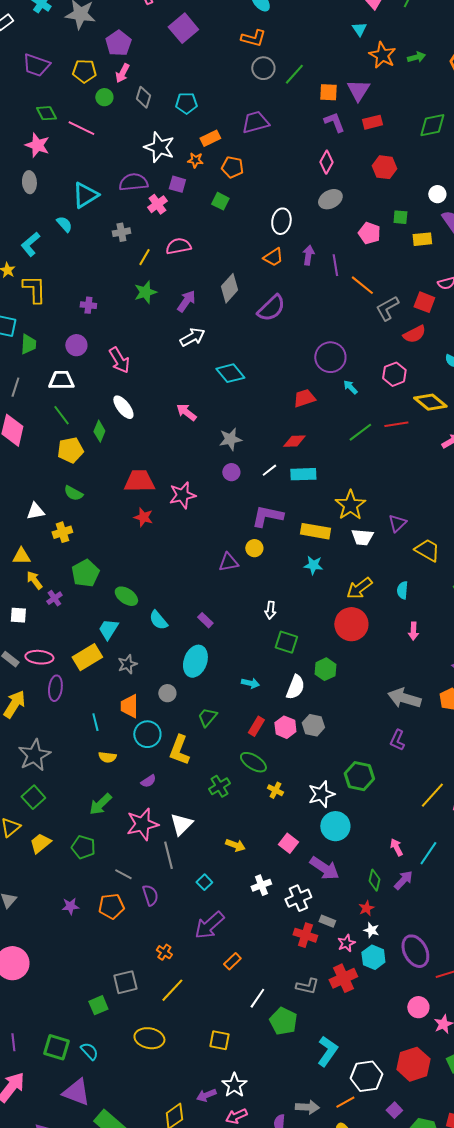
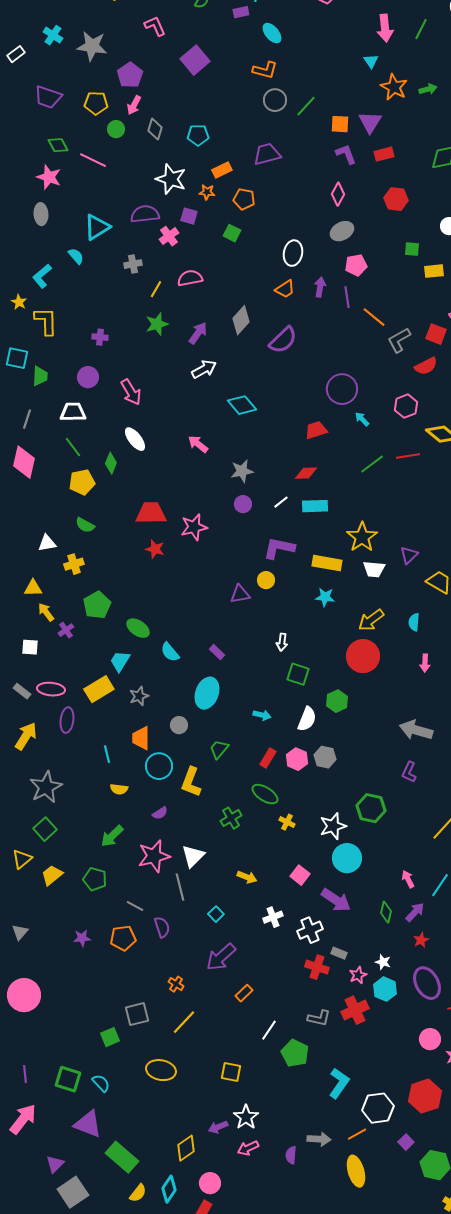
pink pentagon: (369, 233) -> (356, 265), moved, turned -30
red star: (366, 908) -> (421, 940), moved

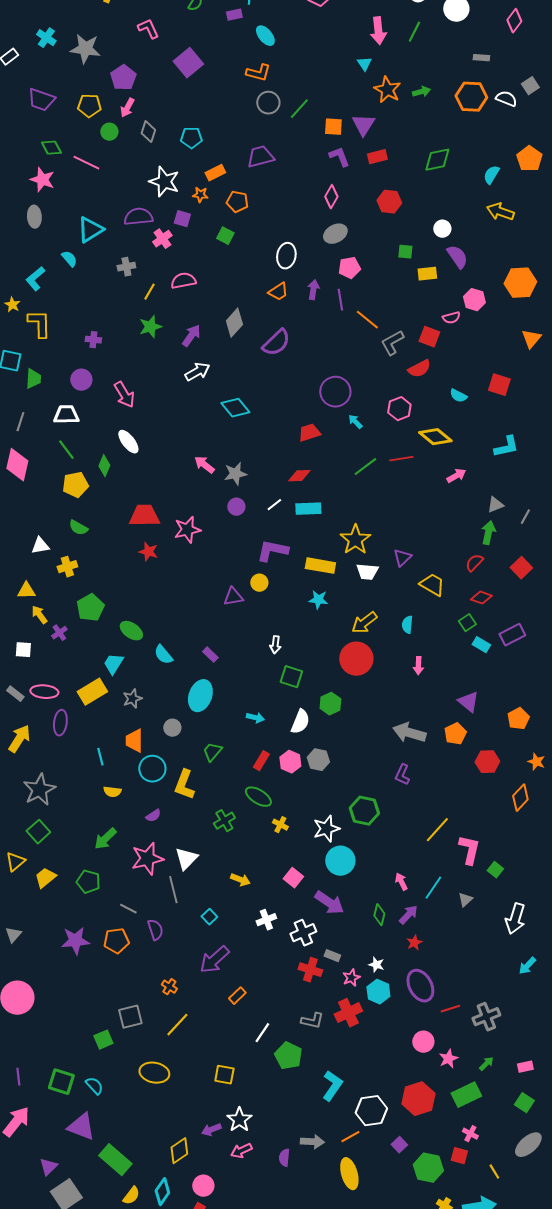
pink arrow: (198, 444) -> (204, 465), moved
purple star: (82, 938) -> (75, 941), size x1.6

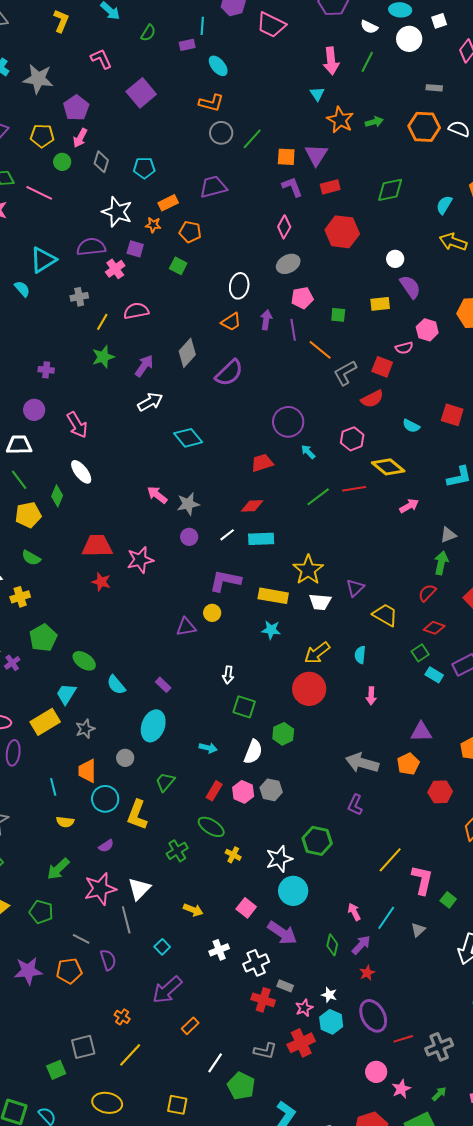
red hexagon: (389, 202) -> (342, 232), size x1.4
green square: (405, 252) -> (338, 315), moved
purple triangle: (468, 702) -> (421, 732), turned -40

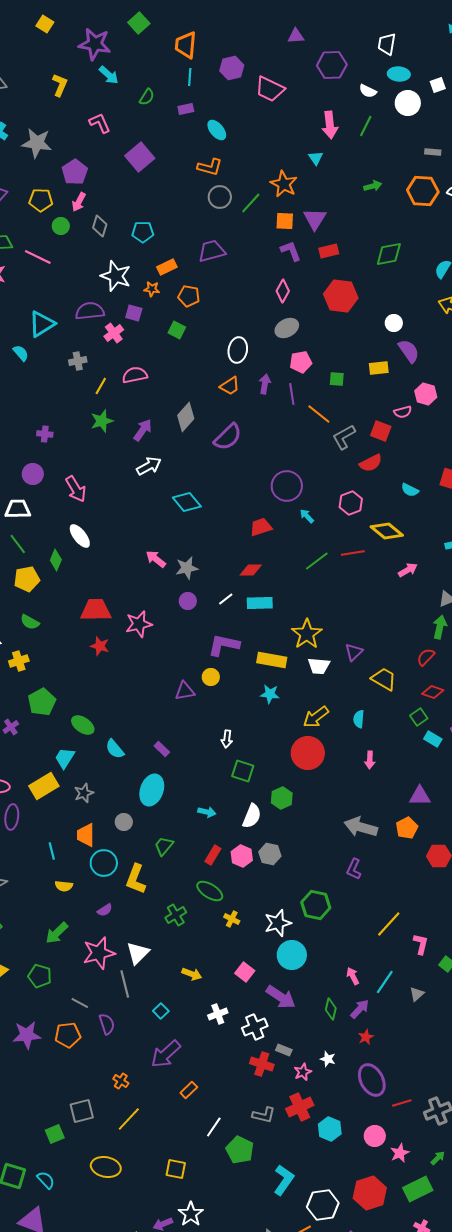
cyan line: (202, 26) -> (190, 77), moved
orange star: (340, 120) -> (284, 184), moved
pink L-shape: (422, 880) -> (421, 944), size x0.7
cyan hexagon: (331, 1022) -> (330, 1129), moved

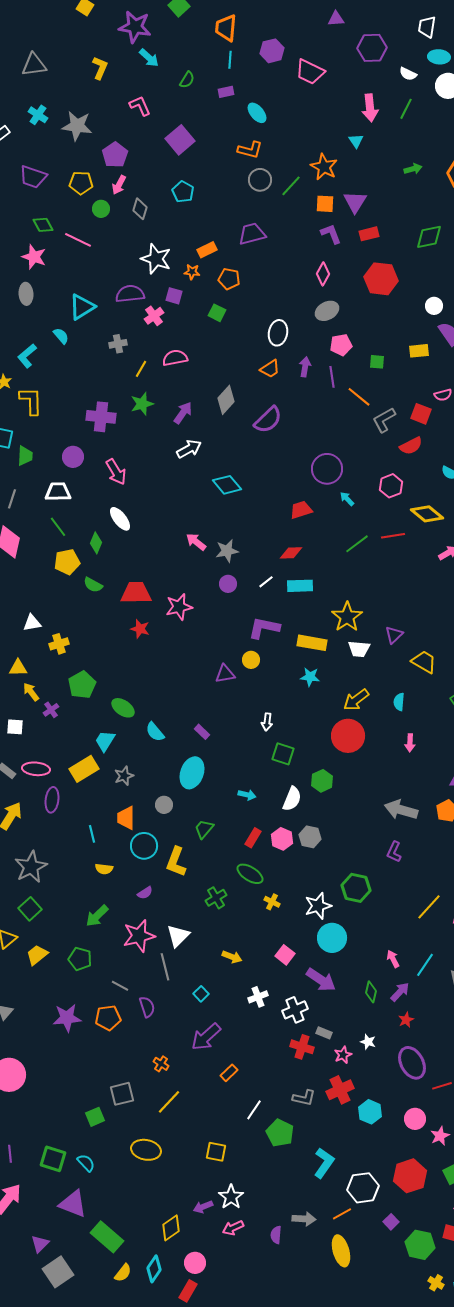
cyan pentagon: (143, 232) -> (183, 192), moved, turned 30
purple cross: (45, 434) -> (101, 417), moved, size x1.8
green semicircle: (30, 622) -> (93, 585), moved

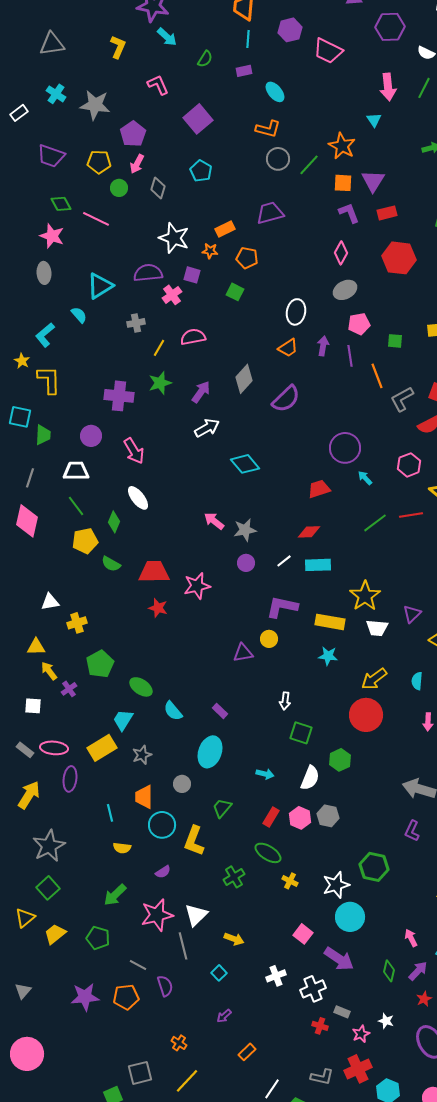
orange line: (359, 397) -> (377, 376), turned 30
yellow arrow: (232, 957) -> (234, 939), moved
purple arrow: (206, 1037) -> (224, 1016), size x0.5
red cross: (302, 1047) -> (320, 1026), size x0.7

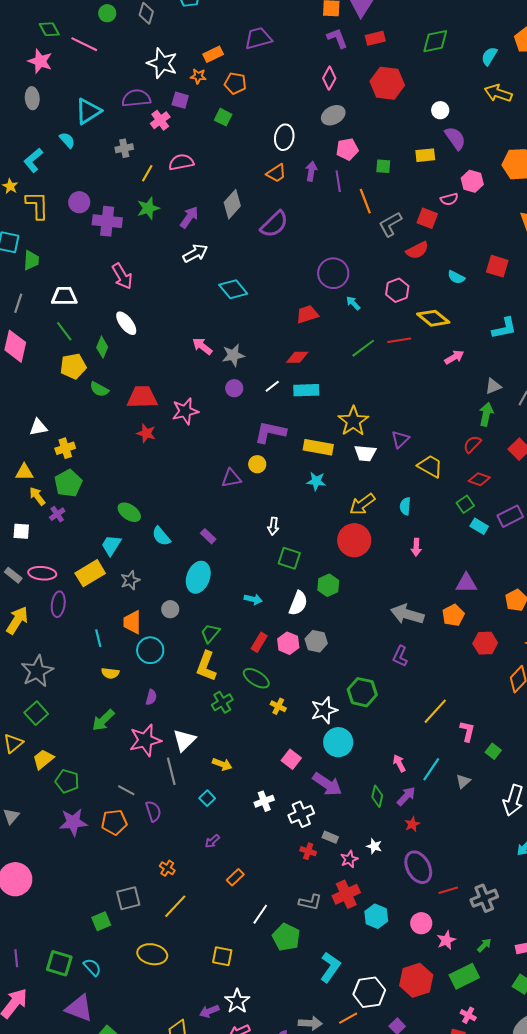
purple circle: (91, 436) -> (79, 202), moved
green pentagon: (100, 664) -> (68, 483), moved
yellow L-shape: (194, 841) -> (206, 666), moved
purple semicircle: (163, 872) -> (151, 697), turned -42
green pentagon: (98, 938) -> (67, 781), moved

